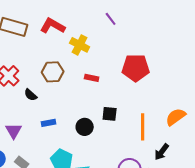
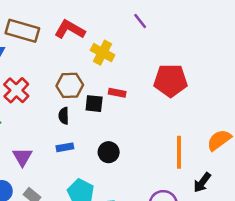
black semicircle: (31, 95) -> (64, 116), moved, turned 48
black square: (110, 114) -> (94, 104), moved

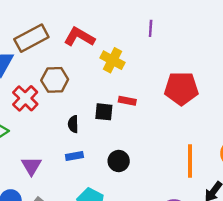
purple line: (140, 21) -> (151, 28), turned 42
brown rectangle: (22, 31) -> (31, 38), turned -44
brown hexagon: (70, 85) -> (55, 80), moved

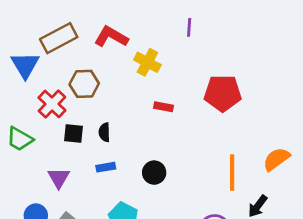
black square: (104, 112) -> (73, 134), moved

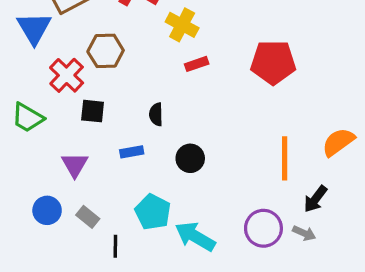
red rectangle: (164, 107) -> (197, 64), moved, turned -30
black semicircle: (104, 132) -> (156, 114), moved

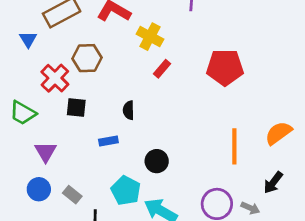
blue triangle: (34, 28) -> (28, 39), size x0.6
red rectangle: (197, 64) -> (162, 69), turned -30
black circle: (190, 158) -> (157, 161), moved
purple triangle: (75, 165) -> (46, 152), moved
black arrow: (315, 199) -> (273, 183), moved

